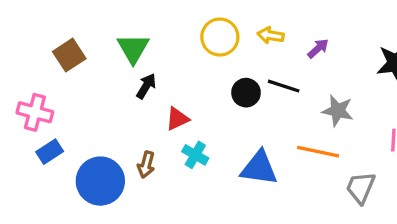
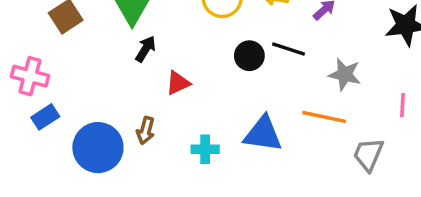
cyan cross: (195, 155) -> (205, 149), moved, turned -30

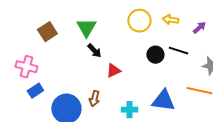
black arrow: (146, 49) -> (94, 51), turned 105

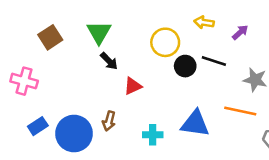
yellow circle: (139, 21) -> (165, 42), moved
blue rectangle: (35, 91) -> (38, 126), moved

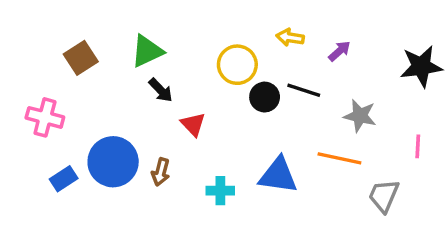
green triangle: (99, 32) -> (147, 51), turned 35
red triangle: (133, 86) -> (193, 124), turned -48
blue circle: (74, 134) -> (113, 162), moved

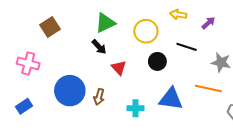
green triangle: (147, 51) -> (105, 23), moved
black circle: (265, 97) -> (157, 61), moved
blue rectangle: (64, 179) -> (24, 106), moved

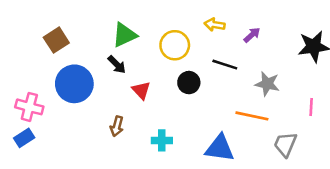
pink cross: (28, 64) -> (29, 107), moved
blue circle: (70, 91) -> (74, 84), moved
blue triangle: (171, 99) -> (220, 148), moved

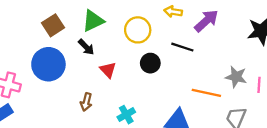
purple arrow: (252, 35) -> (206, 21), size x1.6
brown square: (56, 40) -> (53, 25), moved
gray star: (267, 84) -> (236, 77), moved
cyan cross: (162, 140) -> (126, 115), turned -30

